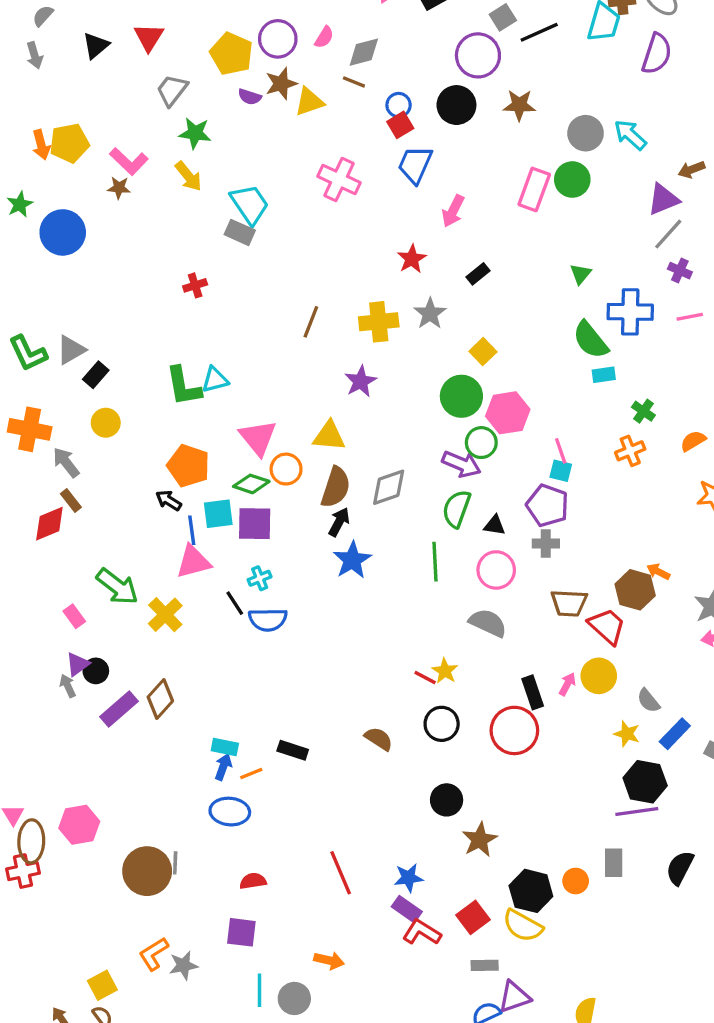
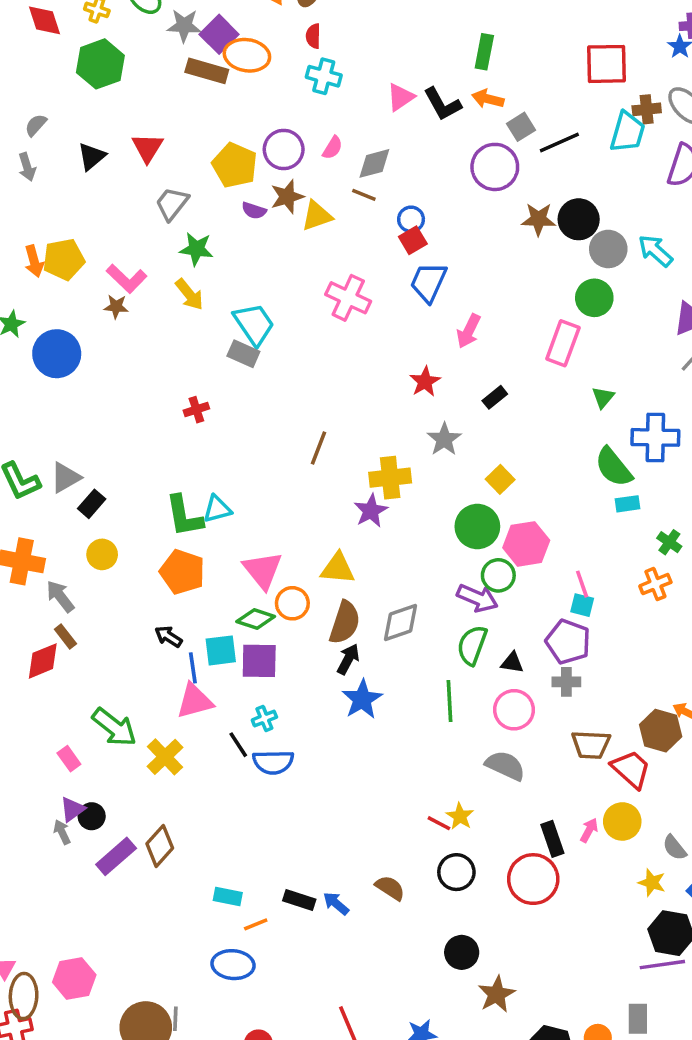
black circle: (456, 105) -> (579, 219), moved
pink rectangle: (534, 189) -> (563, 343), moved
yellow cross: (379, 322) -> (390, 478), moved
orange pentagon: (188, 466) -> (182, 572), moved
blue arrow: (223, 767) -> (336, 903), moved, turned -70

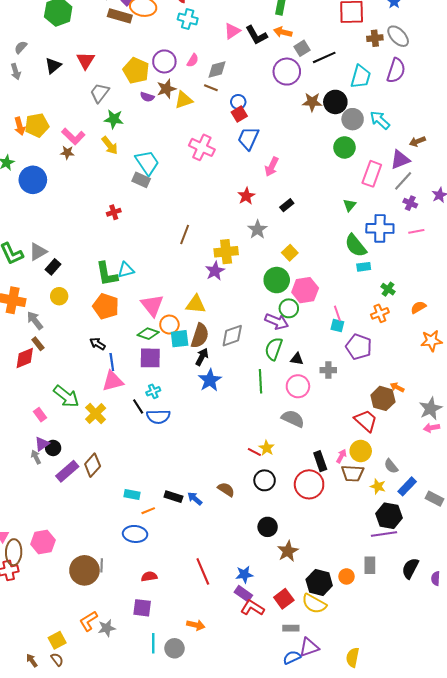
cyan trapezoid: (627, 132) -> (361, 77), moved
pink rectangle: (563, 343) -> (372, 174), moved
purple pentagon: (568, 642) -> (359, 347), moved
cyan square: (221, 650) -> (180, 339), moved
brown trapezoid: (591, 745) -> (353, 473), moved

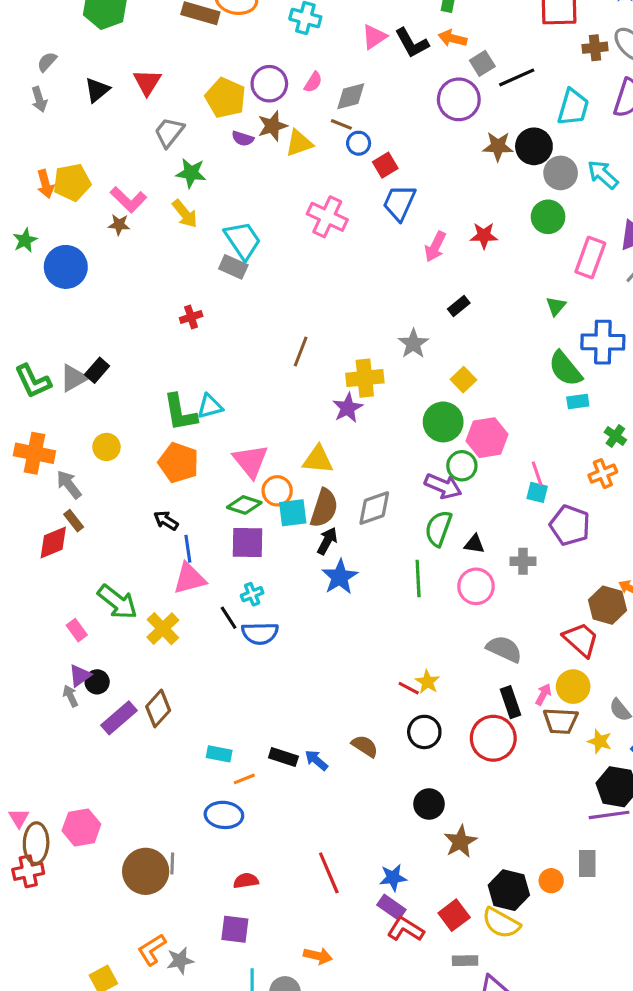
blue circle: (238, 102) -> (359, 143), moved
red star: (246, 196) -> (484, 236), moved, turned 30
black rectangle: (53, 267) -> (97, 370), moved
gray semicircle: (293, 419) -> (504, 649), moved

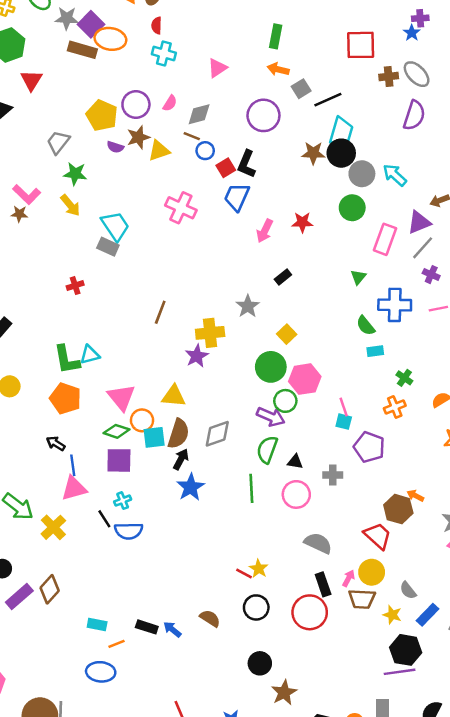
black L-shape: (412, 43) -> (246, 164), moved, turned 52
red triangle: (147, 82) -> (31, 80), moved
purple circle: (459, 99) -> (263, 115), moved
cyan trapezoid: (573, 107) -> (341, 131), moved
green semicircle: (565, 369) -> (366, 326), size x0.7

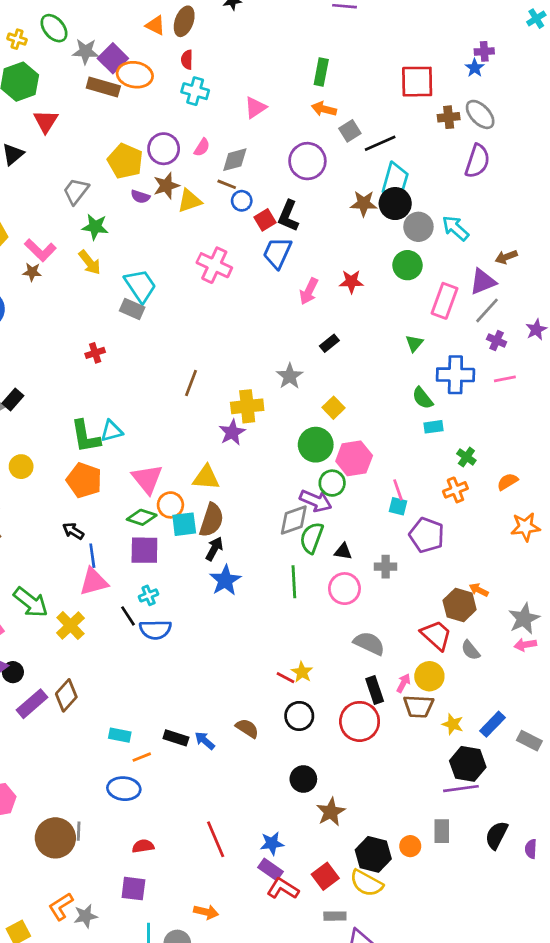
gray diamond: (217, 434) -> (294, 520), moved
gray semicircle: (408, 590) -> (471, 650), moved

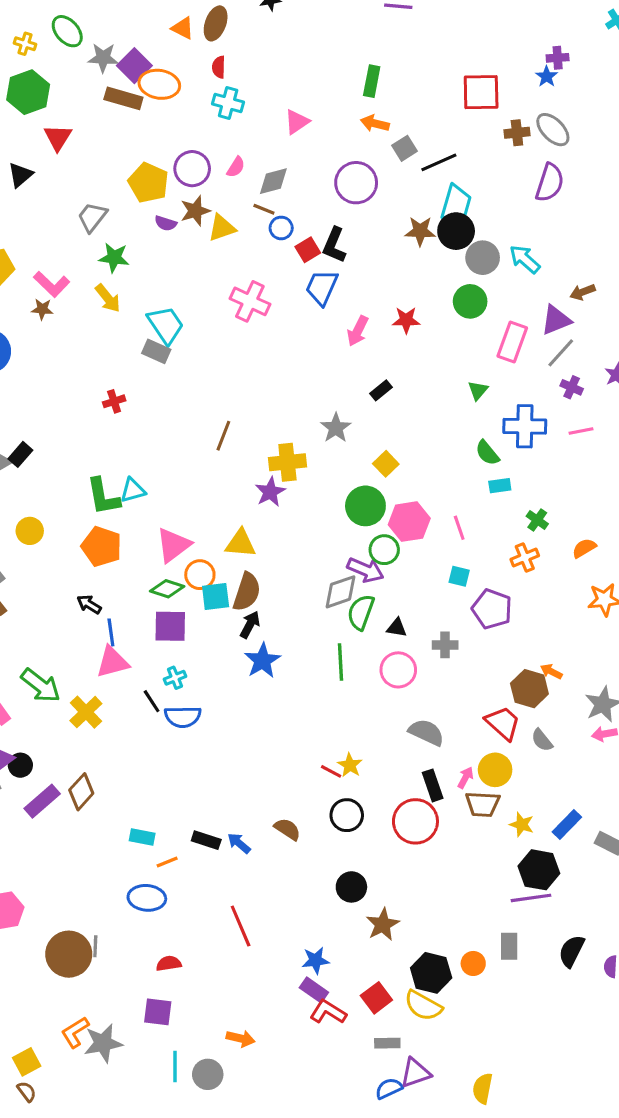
pink triangle: (147, 479) -> (173, 545), turned 32
pink line: (398, 490) -> (459, 528), moved
red line: (216, 839) -> (241, 926), moved
gray star: (86, 916) -> (103, 1043), size x1.4

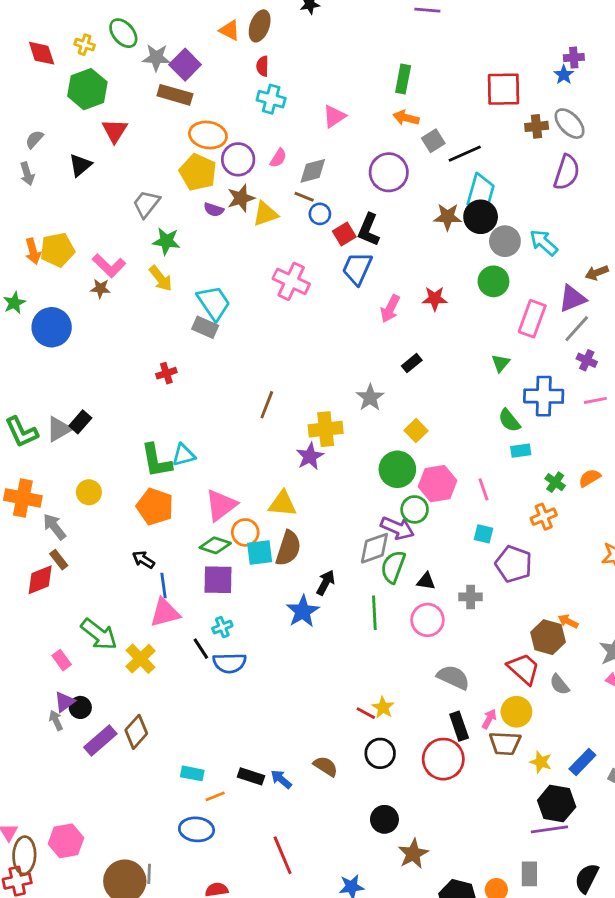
orange ellipse: (159, 84) -> (208, 135), moved
orange semicircle: (584, 548) -> (590, 478), moved
black arrow: (250, 625) -> (326, 583), moved

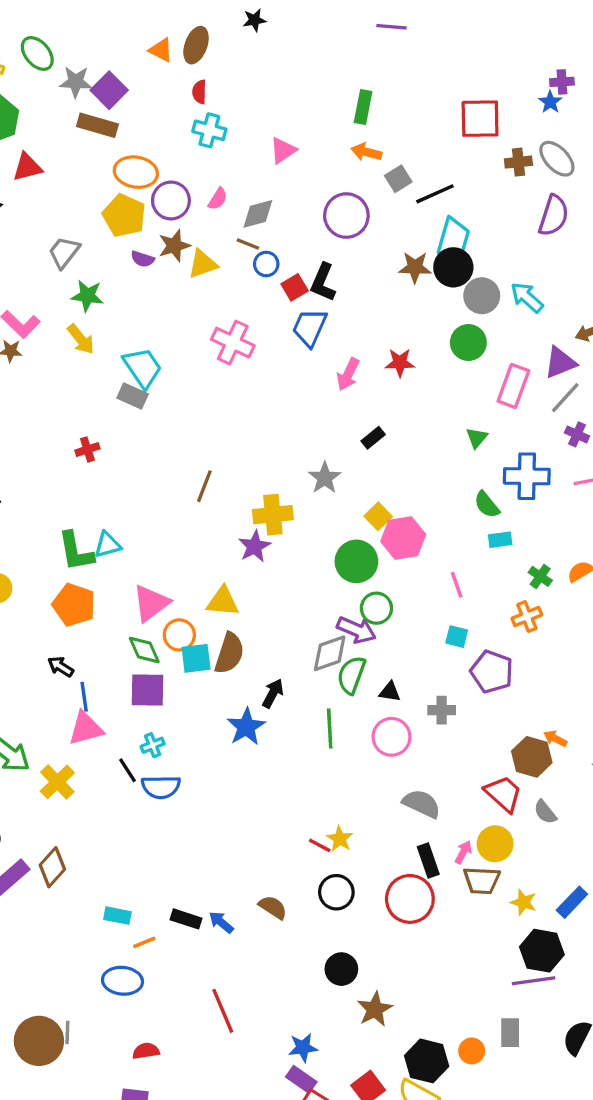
red triangle: (115, 131) -> (27, 167), turned 44
pink hexagon: (438, 484) -> (403, 538), moved
green diamond: (215, 545) -> (144, 650), turned 48

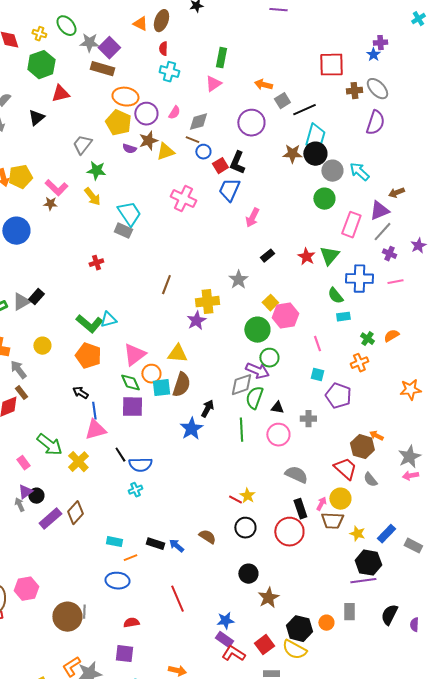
green rectangle: (363, 107) -> (221, 58), moved
red star: (400, 363) -> (306, 257), moved, turned 30
green triangle: (477, 438) -> (329, 256), size x1.5
green L-shape: (76, 551) -> (89, 324), turned -40
cyan cross: (153, 745) -> (135, 490), moved

